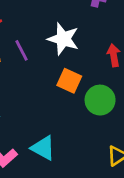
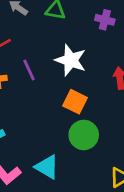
green circle: (100, 100) -> (84, 135), moved

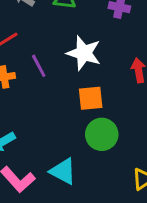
orange square: (75, 102) -> (91, 98), turned -30

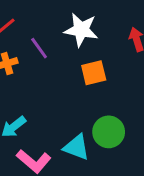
green circle: (102, 134) -> (109, 132), moved

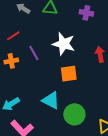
cyan triangle: (77, 147) -> (51, 100), moved

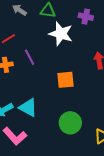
white star: (64, 44) -> (61, 34), moved
cyan triangle: (51, 100) -> (28, 108), moved

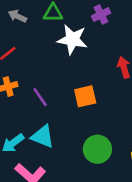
purple cross: (86, 17) -> (101, 15), turned -32
purple line: (30, 57) -> (40, 97), moved

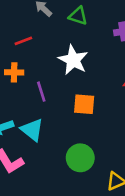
white star: (72, 40) -> (73, 60), moved

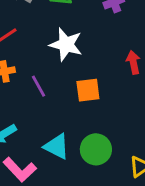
cyan triangle: (32, 130) -> (57, 146), moved

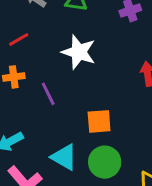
orange square: (88, 90) -> (99, 121), moved

